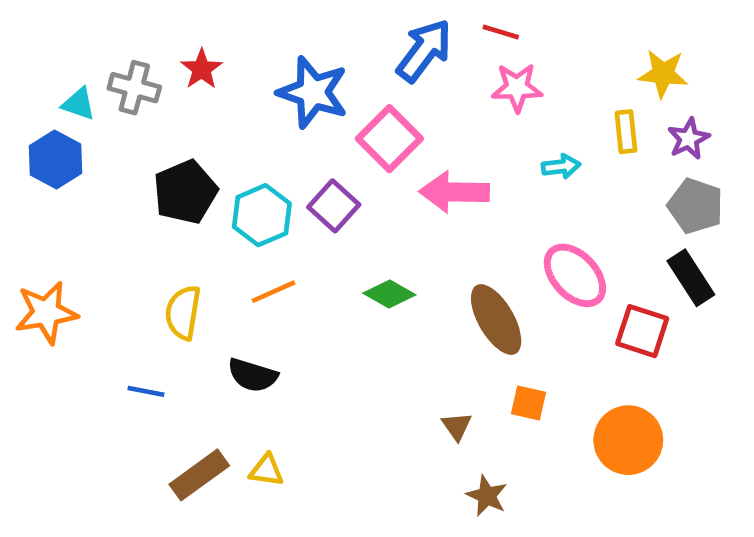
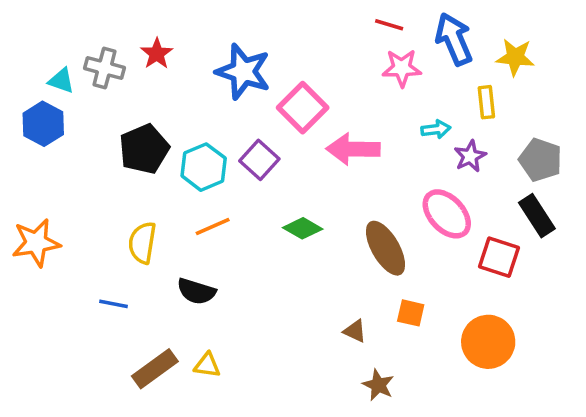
blue arrow: (424, 51) -> (454, 39), moved, turned -60
purple star: (689, 139) -> (470, 156), moved
brown triangle: (457, 426) -> (355, 331), turned -30

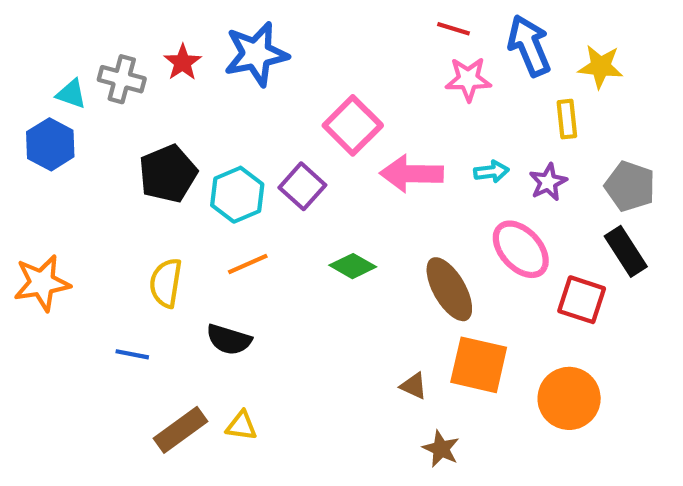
blue star: (243, 72) -> (256, 54), moved, turned -30
cyan arrow: (436, 129) -> (491, 172), moved
orange square: (411, 313) -> (479, 365), size x1.8

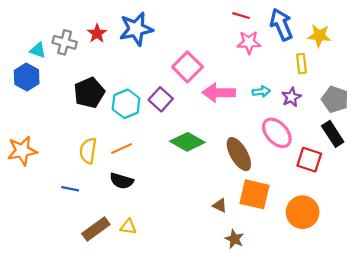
orange line: (248, 264) -> (122, 148), moved
green diamond: (353, 266) -> (187, 142), size x1.4

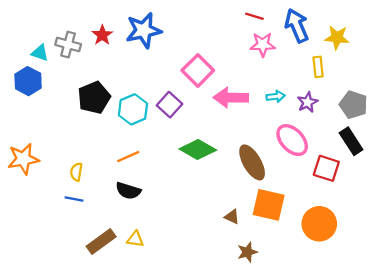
yellow semicircle: (88, 151) -> (76, 172), moved, size x0.7
brown star: (234, 239) -> (247, 252), turned 30

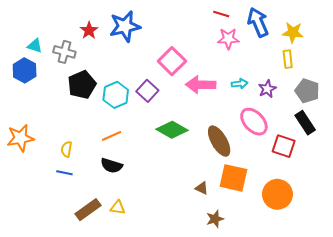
gray cross: (68, 45) -> (64, 52), moved
yellow rectangle: (318, 67) -> (288, 59), moved

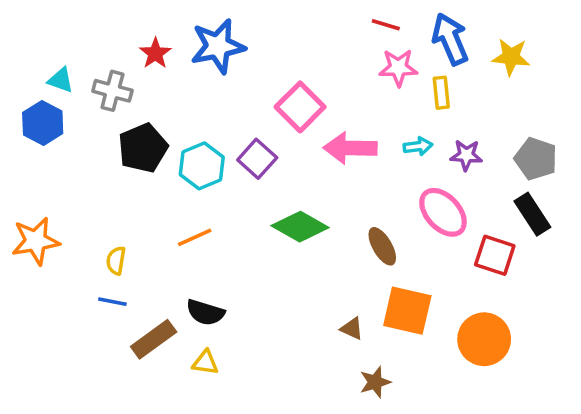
yellow rectangle: (288, 59) -> (441, 93), moved
purple star: (267, 89) -> (466, 155), turned 30
brown ellipse: (219, 141) -> (382, 246), size x0.7
black semicircle: (112, 166) -> (205, 312), moved
brown rectangle: (88, 210) -> (154, 339), moved

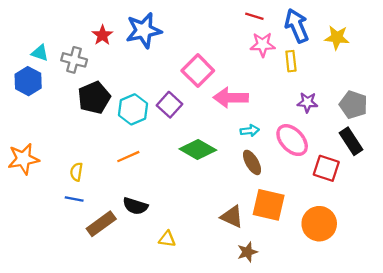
cyan arrow: (418, 146) -> (250, 131), moved
brown triangle: (352, 329) -> (232, 217), size x1.5
yellow triangle: (205, 362) -> (167, 239), moved

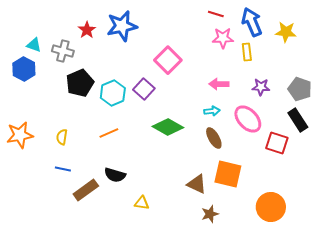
pink arrow: (231, 98) -> (219, 84), moved, size x0.7
yellow semicircle: (76, 172) -> (62, 137), moved
orange circle: (319, 224) -> (271, 207), moved

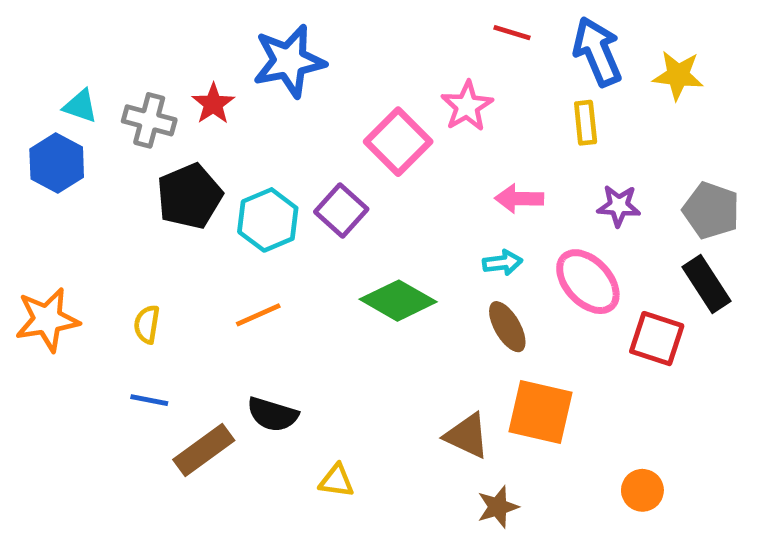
red star: (87, 30) -> (213, 104), moved
pink star: (223, 38) -> (467, 106), moved, turned -30
orange circle: (271, 207) -> (642, 490), size x0.6

